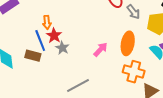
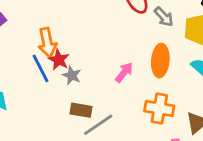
orange arrow: (47, 22) -> (47, 43), size x1.5
brown rectangle: (33, 56) -> (81, 110), moved
orange cross: (134, 72) -> (159, 109), moved

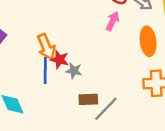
blue line: (41, 68) -> (45, 70), turned 40
pink arrow: (124, 72) -> (113, 21), moved

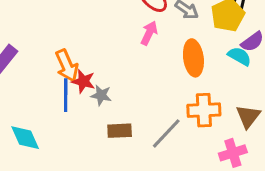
gray line: (106, 109) -> (166, 133), moved

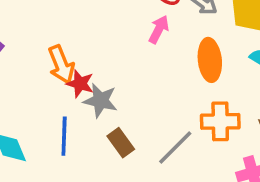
blue line: (66, 95) -> (64, 136), moved
gray star: (101, 95) -> (100, 101), size x1.4
brown rectangle: (120, 131) -> (121, 143), turned 55

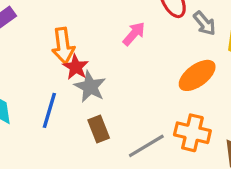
pink arrow: (159, 29) -> (134, 34), moved
orange ellipse: (210, 60) -> (197, 75), turned 45

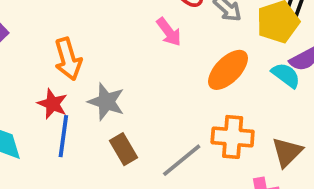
pink arrow: (134, 34) -> (169, 32), moved, turned 110
red star: (76, 67) -> (52, 104), moved

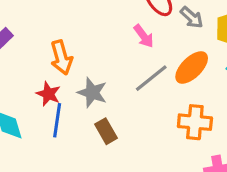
gray line: (182, 160) -> (151, 78), moved

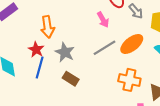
brown rectangle: (106, 131) -> (71, 79), turned -35

